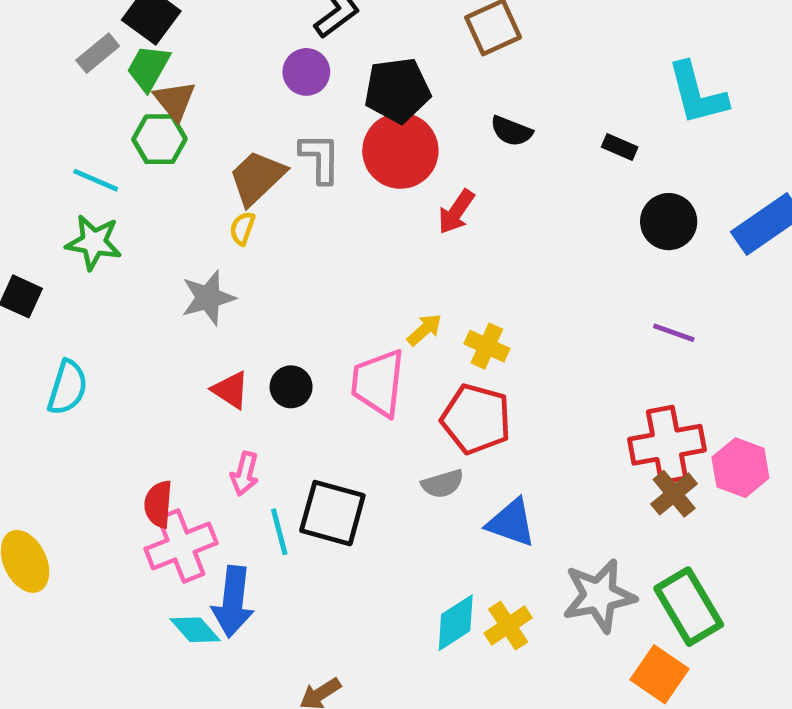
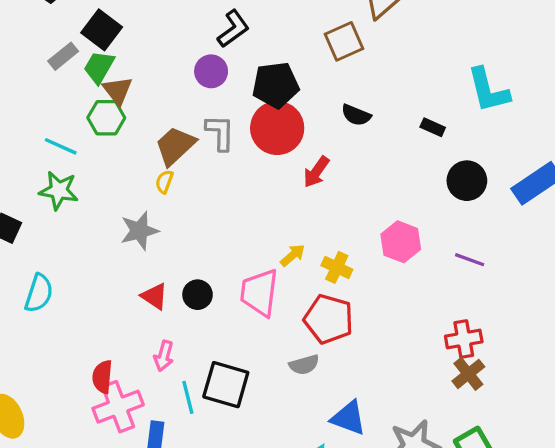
red cross: (667, 445) -> (464, 339), size x0.7
pink hexagon: (740, 468) -> (401, 242), moved
blue triangle: (511, 523) -> (349, 418), moved

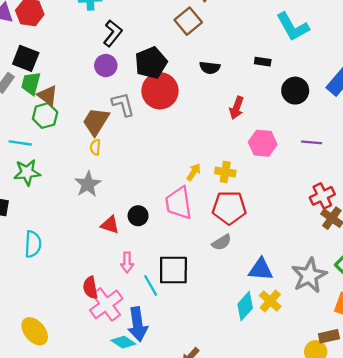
red arrow: (316, 172) -> (237, 108), moved

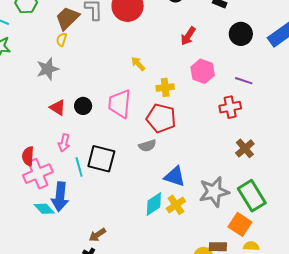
yellow arrow: (194, 172) -> (138, 64), moved, turned -91
yellow cross: (225, 172) -> (165, 87), turned -30
red cross: (322, 196) -> (230, 107), moved

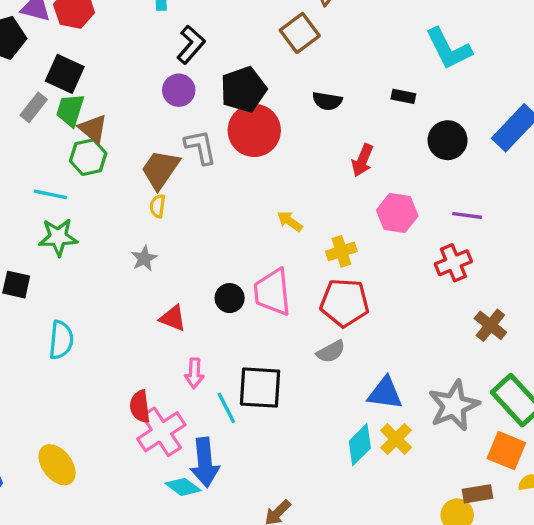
gray star: (48, 69) -> (144, 258), size x0.7
black circle: (83, 106) -> (230, 298), moved

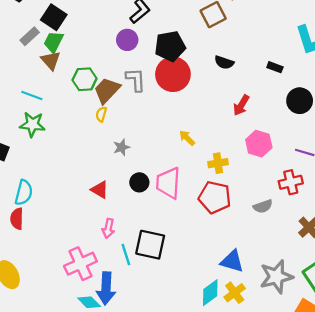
brown triangle: (93, 129) -> (51, 60), moved
green hexagon: (88, 157) -> (85, 79), moved
gray star: (144, 258) -> (122, 147), moved
gray semicircle: (331, 352) -> (263, 206), moved
red semicircle: (140, 407) -> (17, 219), moved

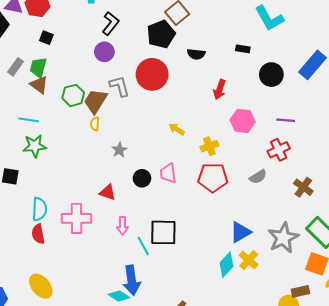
black square: (54, 17) -> (46, 38), moved, size x0.6
black pentagon: (170, 46) -> (161, 34), moved
pink trapezoid: (168, 183) -> (168, 173), size x0.7
blue triangle: (232, 261) -> (240, 232), turned -35
pink cross: (80, 264) -> (76, 218), moved, turned 36

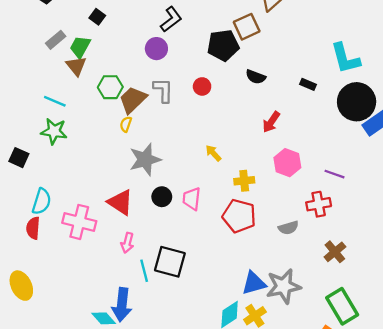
red circle: (152, 74) -> (202, 86), size x0.5
black circle: (271, 75) -> (357, 102), moved, size x1.4
gray star: (119, 150) -> (145, 159), size x1.8
red triangle: (108, 192) -> (120, 202), size x1.4
gray star: (283, 238) -> (284, 286), moved

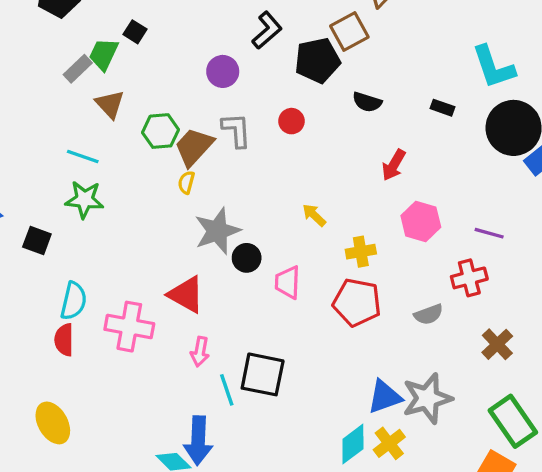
black L-shape: (171, 19) -> (267, 30), moved
green trapezoid: (80, 47) -> (104, 54), moved
black circle: (162, 197) -> (247, 258), moved

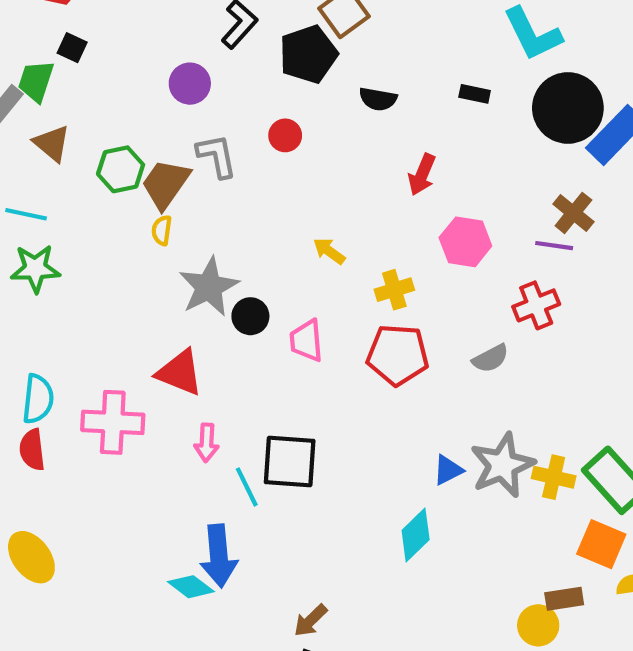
brown cross: (497, 344) -> (573, 213), moved
blue triangle: (385, 397) -> (448, 470), size x0.7
yellow cross: (389, 443) -> (554, 477), moved, turned -32

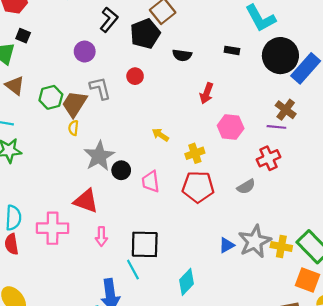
cyan line: (247, 487) -> (133, 270), moved
cyan diamond: (416, 535) -> (187, 282), moved

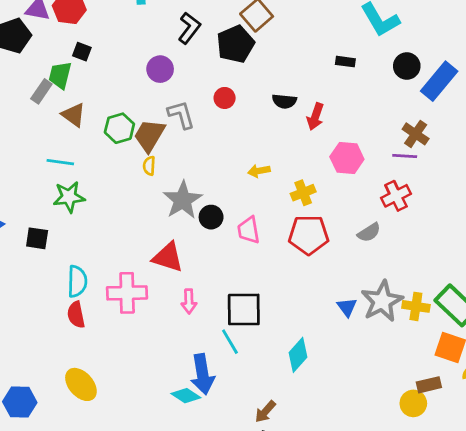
black semicircle: (182, 55) -> (284, 101), moved
black circle: (280, 56) -> (407, 66), size x0.6
yellow arrow: (160, 135) -> (259, 171), turned -42
blue triangle: (227, 245) -> (347, 307), turned -35

